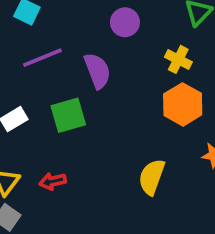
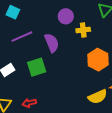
yellow cross: (178, 59) -> (83, 30), moved, turned -32
yellow semicircle: (152, 177) -> (98, 97), moved, turned -132

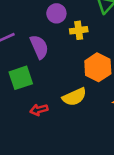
yellow semicircle: (98, 97) -> (74, 97), moved
red arrow: (29, 103) -> (39, 110), moved

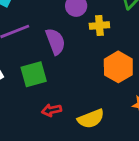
yellow semicircle: (74, 97) -> (91, 119), moved

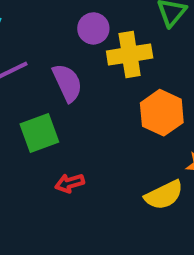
yellow cross: (99, 26) -> (130, 55), size x1.5
yellow semicircle: (91, 119) -> (164, 195), moved

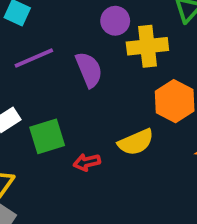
green square: (39, 133) -> (47, 136), moved
yellow semicircle: (164, 195) -> (136, 142), moved

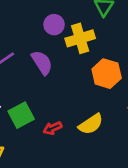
yellow semicircle: (136, 142) -> (91, 124), moved

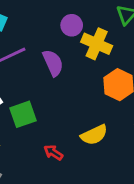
yellow cross: (80, 38) -> (97, 44), turned 32
red arrow: (52, 128) -> (53, 153), moved, turned 48

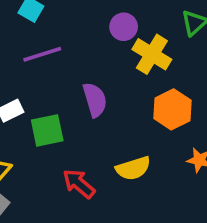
purple semicircle: (53, 63) -> (95, 100), moved
red arrow: (53, 153) -> (79, 184), size x1.4

